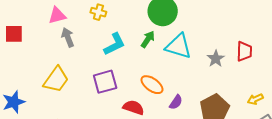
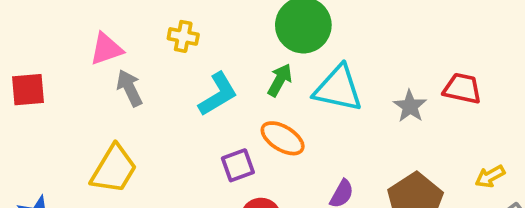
red trapezoid: (244, 51) -> (462, 88), turned -75
purple square: (105, 82) -> (238, 165), moved, size x0.7
orange ellipse: (152, 85) -> (283, 138), moved

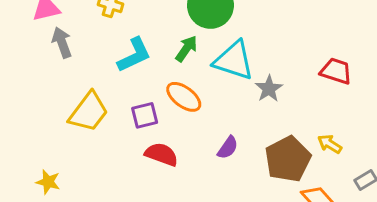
gray star: (410, 106) -> (269, 89), moved
yellow trapezoid: (114, 169) -> (89, 112), moved
yellow arrow: (490, 176) -> (330, 144), moved, turned 55

